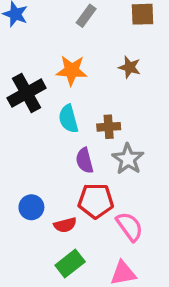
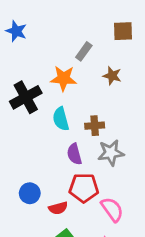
gray rectangle: (86, 16) -> (84, 51), moved
gray star: (128, 159) -> (111, 153), turned 30

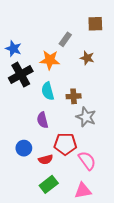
blue star: (16, 31) -> (13, 49), moved
gray star: (111, 153) -> (86, 117), turned 30
purple semicircle: (74, 154) -> (42, 120), moved

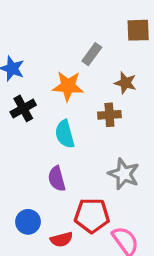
black cross: (21, 75) -> (23, 108), size x0.7
brown cross: (74, 96) -> (109, 115), moved

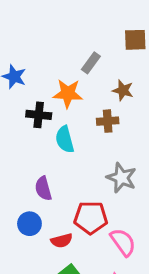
black cross: (23, 108) -> (39, 115), moved, turned 35
purple semicircle: (57, 179) -> (43, 188), moved

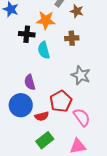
brown star: (123, 90) -> (77, 11), moved
red pentagon: (91, 218) -> (61, 101), turned -30
blue circle: (29, 224) -> (21, 105), size x1.5

